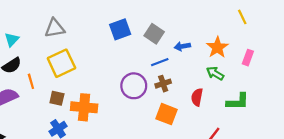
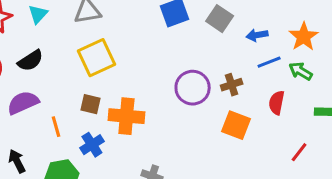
cyan triangle: (12, 39) -> (38, 14), moved
blue line: (160, 62) -> (269, 62), moved
orange line: (31, 81) -> (56, 127), moved

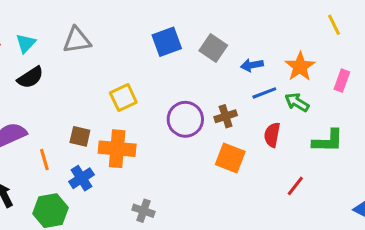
yellow square: (96, 58) -> (123, 98), moved, size x0.7
black semicircle: (30, 61) -> (30, 77), moved

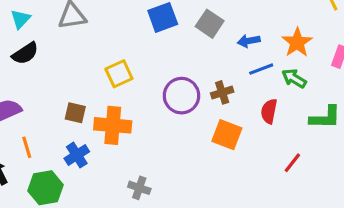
orange line: (44, 160) -> (27, 147), moved

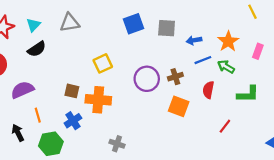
gray square: (210, 24) -> (167, 28), turned -30

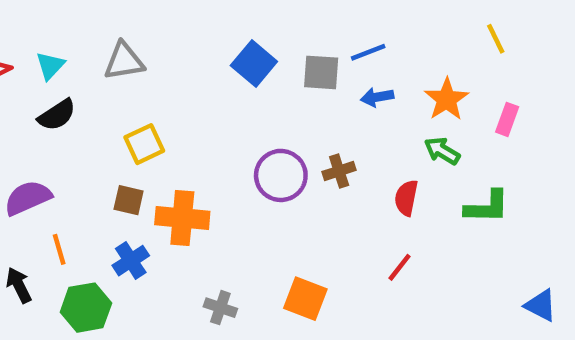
blue square: (134, 24) -> (254, 63), turned -30
blue line: (203, 60) -> (368, 52), moved
yellow square: (103, 63) -> (144, 144), moved
orange square: (179, 106) -> (305, 299), moved
red line: (225, 126) -> (400, 267), moved

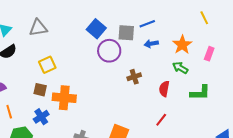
purple circle: (281, 175) -> (109, 51), moved

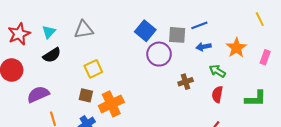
green arrow: (180, 68) -> (217, 71), moved
orange cross: (64, 98) -> (111, 104), turned -30

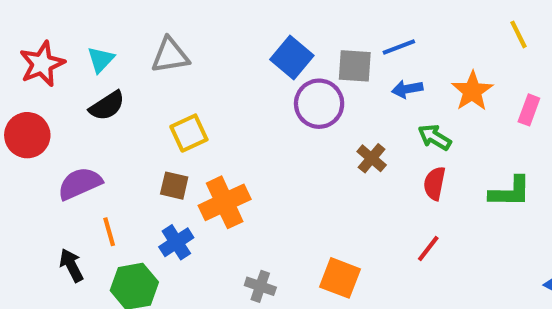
brown cross: (186, 82) -> (372, 158), turned -32

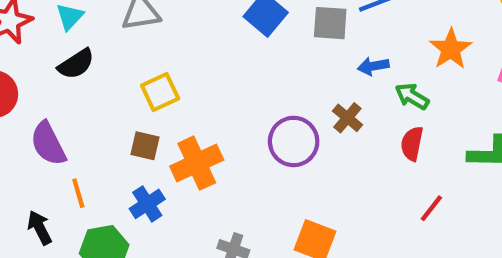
blue arrow: (407, 89) -> (373, 66), moved
purple circle: (319, 104) -> (294, 141), moved
purple semicircle: (80, 183) -> (48, 144), turned -93
red line: (428, 249) -> (431, 208), moved

